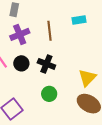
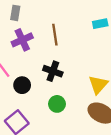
cyan rectangle: (79, 20) -> (100, 24), moved
black circle: (21, 63) -> (22, 85), moved

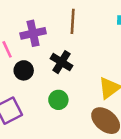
purple cross: (22, 40) -> (33, 33), moved

